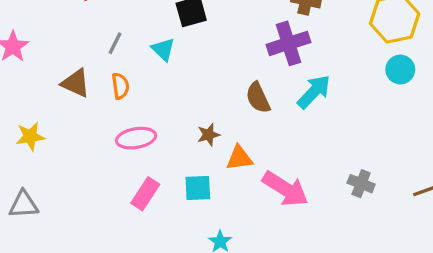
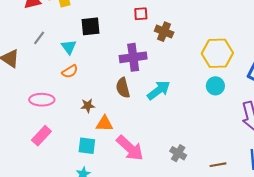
purple cross: (288, 43) -> (133, 57), moved
orange semicircle: (120, 86) -> (70, 71), moved, turned 56
cyan square: (198, 188) -> (87, 146), moved

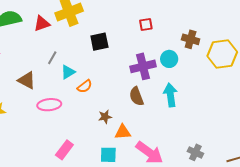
brown cross: (164, 32) -> (191, 39), moved
cyan triangle: (69, 47) -> (68, 72), moved, turned 42
cyan circle: (215, 86) -> (169, 59), moved
cyan arrow: (159, 90) -> (170, 95), turned -55
pink ellipse: (42, 100) -> (49, 105), moved

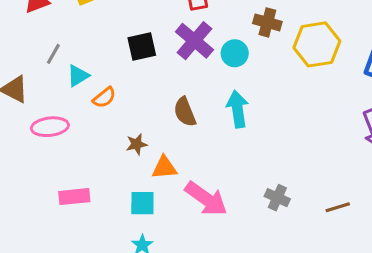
black square: (99, 42) -> (142, 47), moved
purple cross: (143, 66) -> (194, 41), moved, turned -35
pink rectangle: (64, 150) -> (74, 197), turned 48

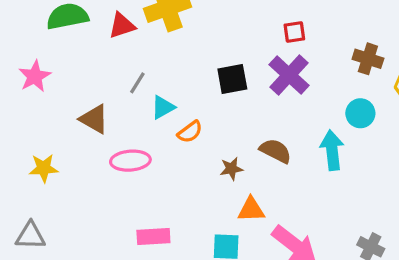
cyan circle: (235, 53) -> (360, 113), moved
brown semicircle: (185, 112) -> (275, 151), turned 136
brown star: (137, 144) -> (231, 169), moved

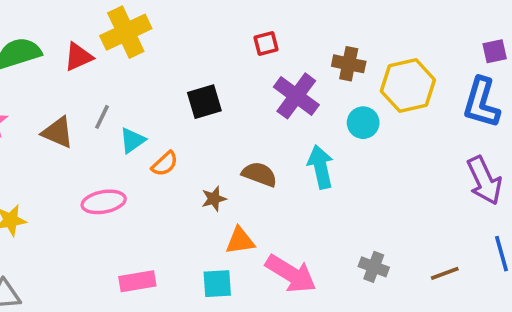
purple cross: (289, 75) -> (296, 96), moved
cyan circle: (360, 113) -> (363, 123), moved
brown triangle: (94, 119) -> (58, 132), moved

